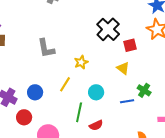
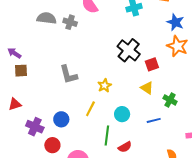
green cross: (144, 90) -> (170, 100), moved

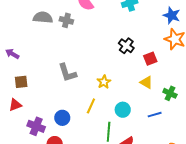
black cross: (129, 50) -> (126, 46), size x0.7
brown square: (21, 71) -> (21, 82), moved

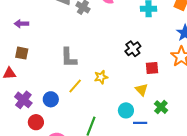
purple arrow: (12, 54) -> (21, 24), turned -48
yellow line: (91, 106) -> (75, 86), moved
cyan circle: (123, 110) -> (126, 110), moved

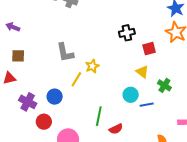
purple arrow: (21, 24) -> (13, 27), turned 32
black cross: (133, 49) -> (127, 33), turned 35
yellow star: (101, 77) -> (92, 66), moved

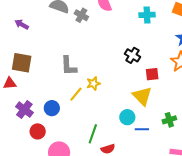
purple arrow: (13, 27) -> (22, 24), moved
black cross: (127, 33) -> (133, 55), turned 35
brown square: (18, 56) -> (22, 63), size x1.5
yellow triangle: (142, 72) -> (142, 96), size x1.5
green cross: (164, 85) -> (169, 120), moved, turned 32

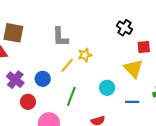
cyan circle: (127, 117) -> (107, 88), moved
green line: (93, 134) -> (71, 96), moved

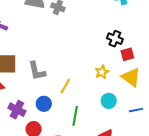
gray L-shape: (60, 37) -> (37, 71), moved
red square: (144, 47) -> (127, 54), moved
yellow star: (85, 55) -> (102, 72), moved

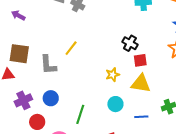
yellow triangle: (131, 77) -> (141, 84), turned -35
yellow line: (65, 86) -> (71, 48), moved
purple cross: (17, 110) -> (23, 100), turned 30

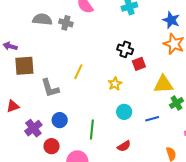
yellow line: (71, 48) -> (78, 72), moved
brown square: (19, 54) -> (24, 66), moved
yellow triangle: (141, 84) -> (163, 84), moved

